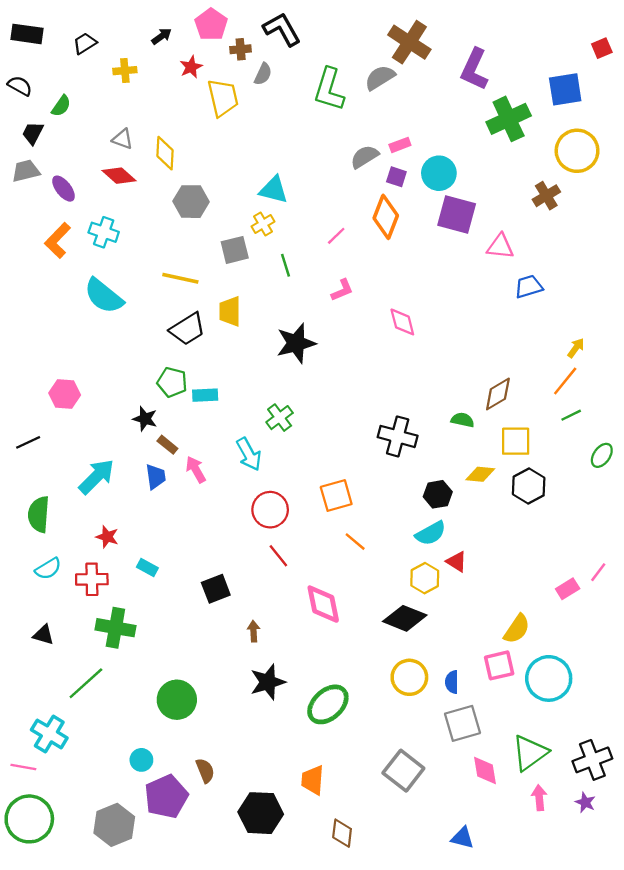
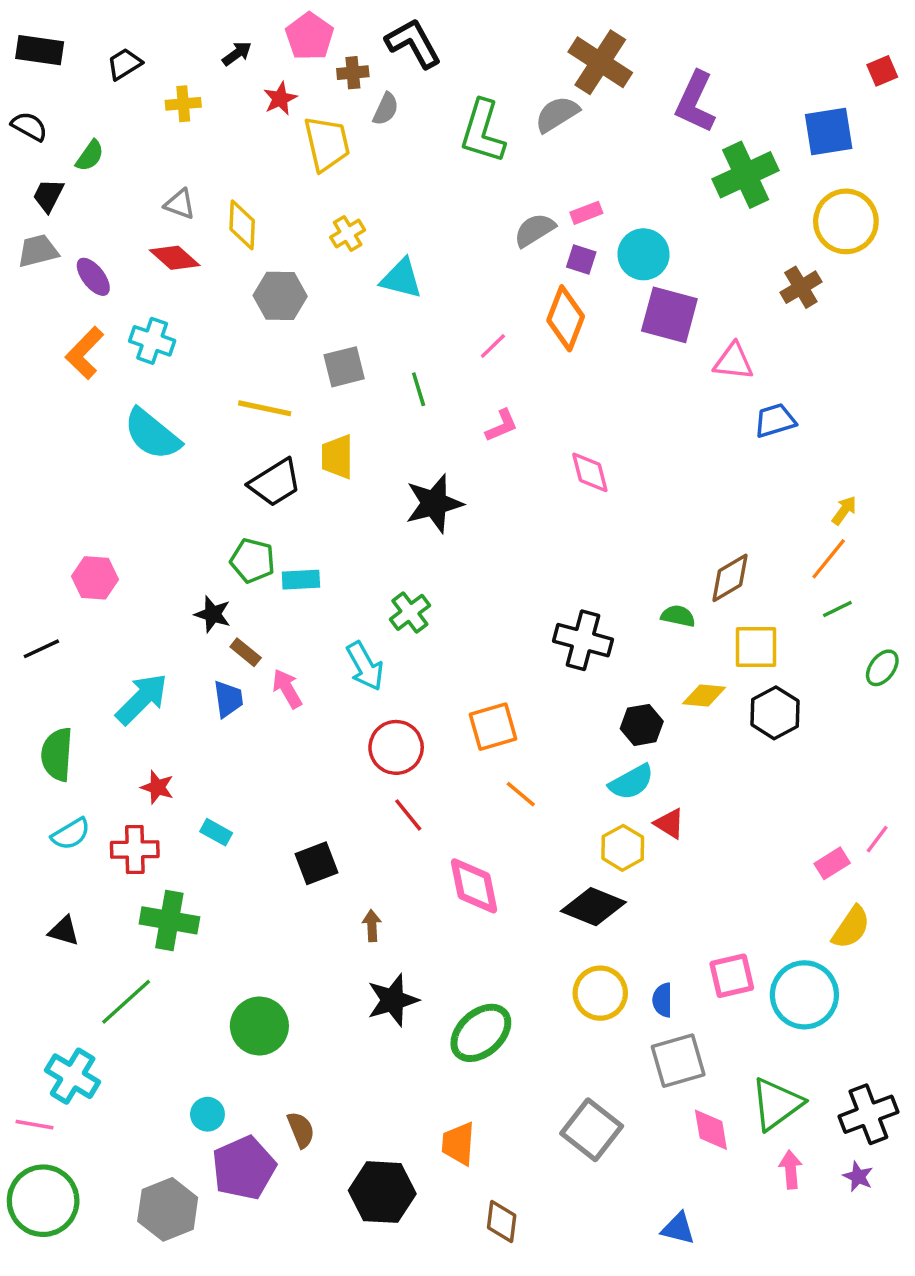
yellow cross: (263, 224) -> (348, 234), moved
yellow semicircle: (517, 629) -> (851, 927), moved

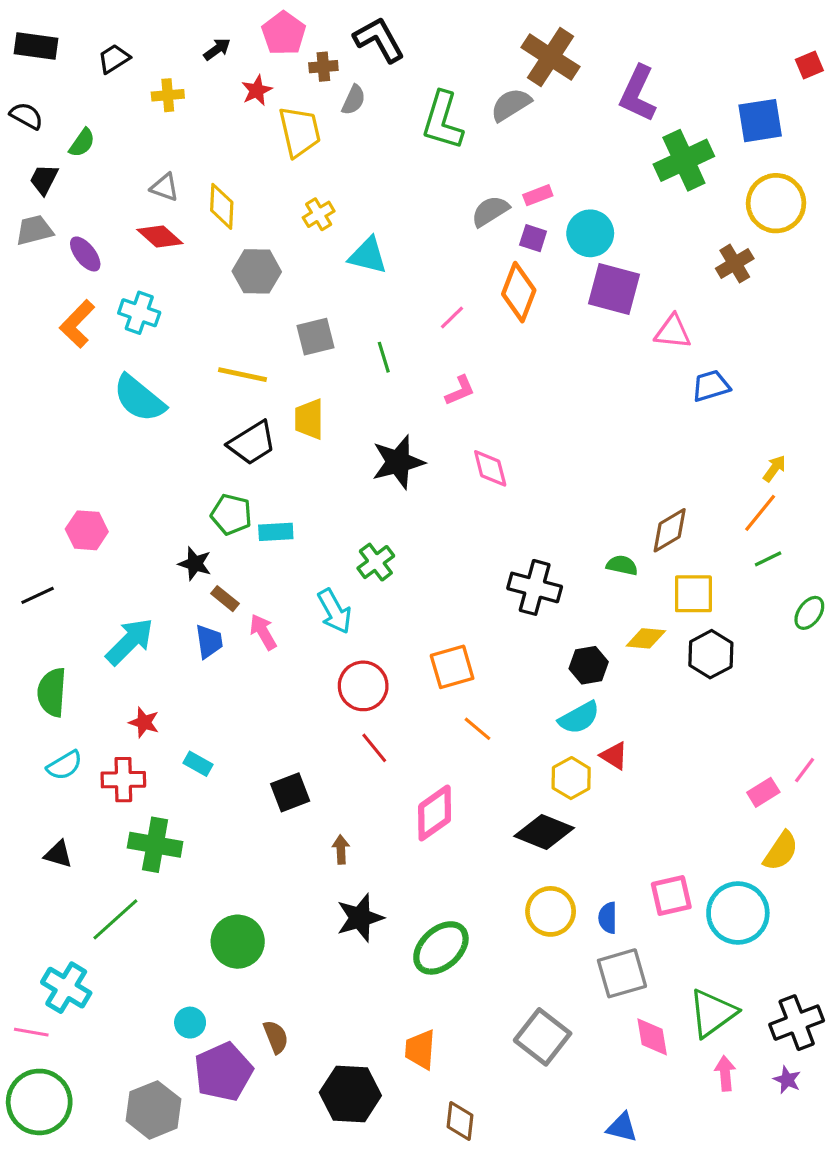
pink diamond: (590, 472) -> (490, 468), moved
pink diamond: (474, 886) -> (435, 813), turned 66

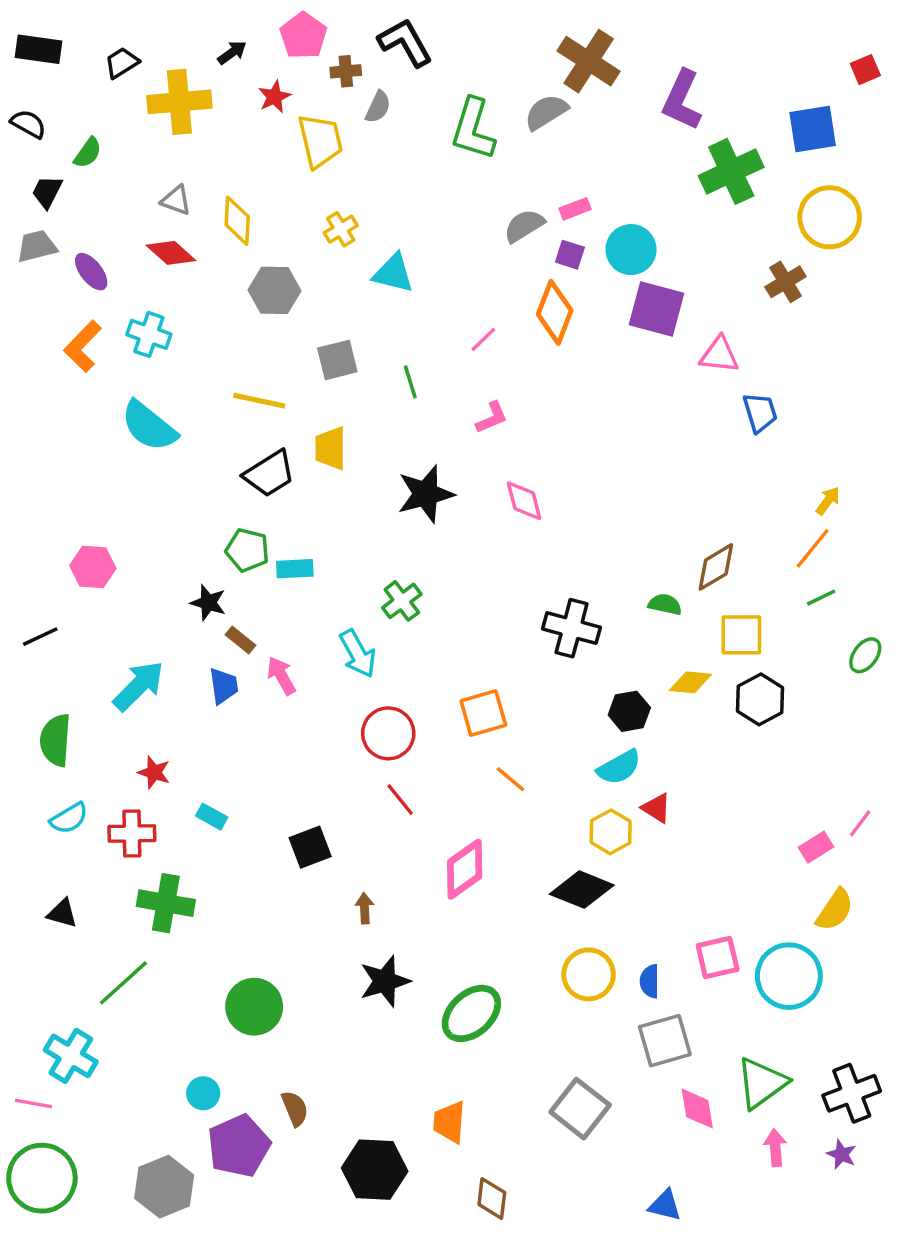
yellow cross: (168, 95) -> (179, 102), size x1.8
blue trapezoid: (711, 386) -> (760, 413), turned 90

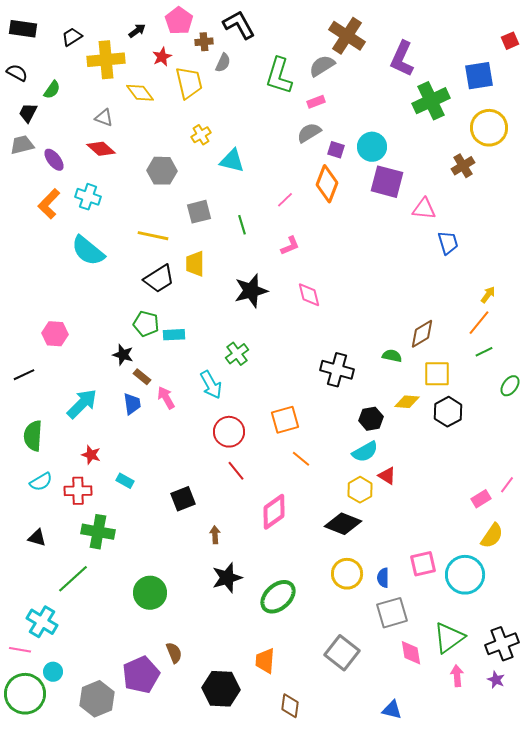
pink rectangle: (575, 209) -> (316, 102), moved
yellow diamond: (237, 221) -> (140, 93), moved, turned -40
cyan circle: (203, 1093) -> (53, 672), moved

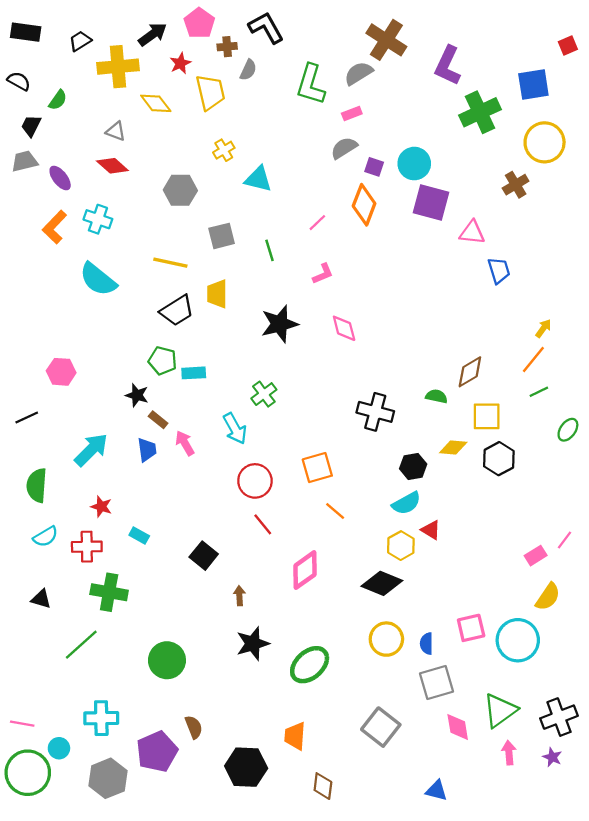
black arrow: (137, 31) -> (153, 34), size x1.5
black square: (183, 499) -> (204, 556), turned -30
cyan cross: (42, 622) -> (101, 718), moved, turned -32

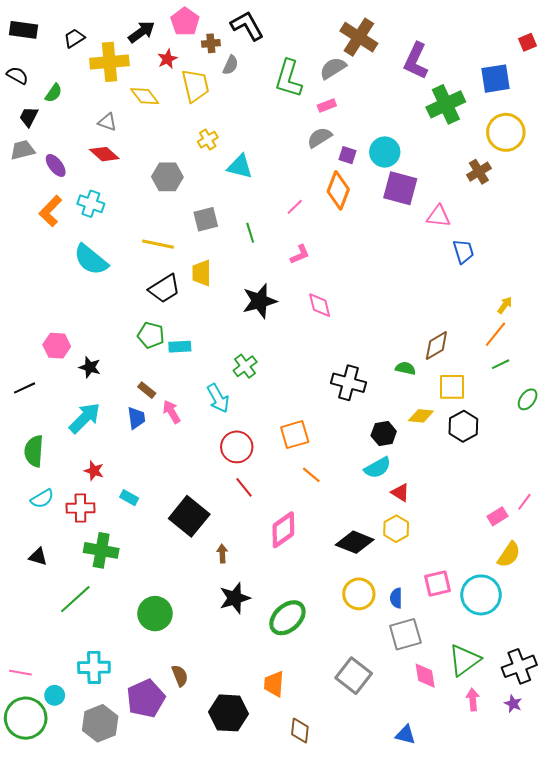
black star: (137, 395) -> (90, 367), moved
yellow hexagon: (401, 546) -> (396, 529), moved
black square: (204, 556) -> (189, 516), size x1.5

